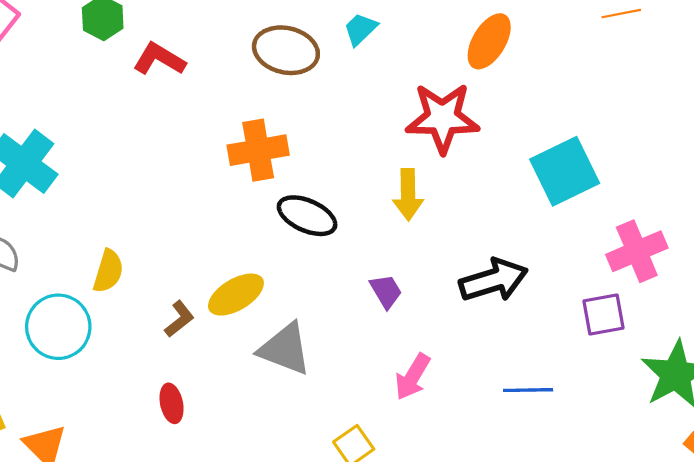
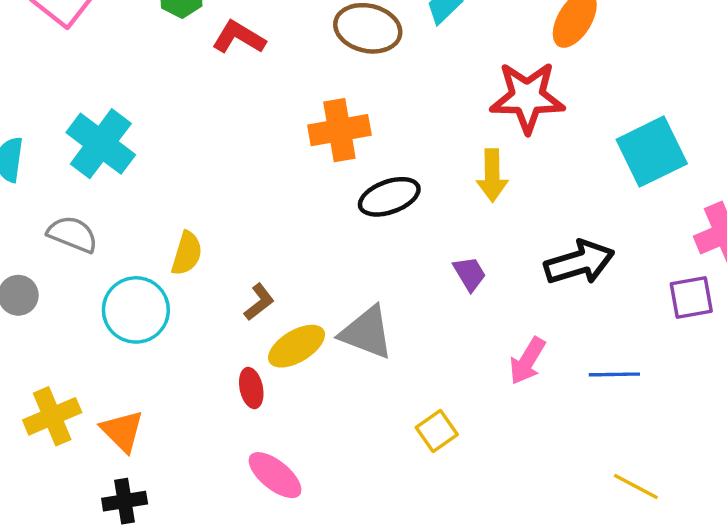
black ellipse: (307, 216) -> (389, 197), turned -44
yellow ellipse: (236, 295) -> (296, 346), moved
pink arrow: (413, 377) -> (527, 361), moved

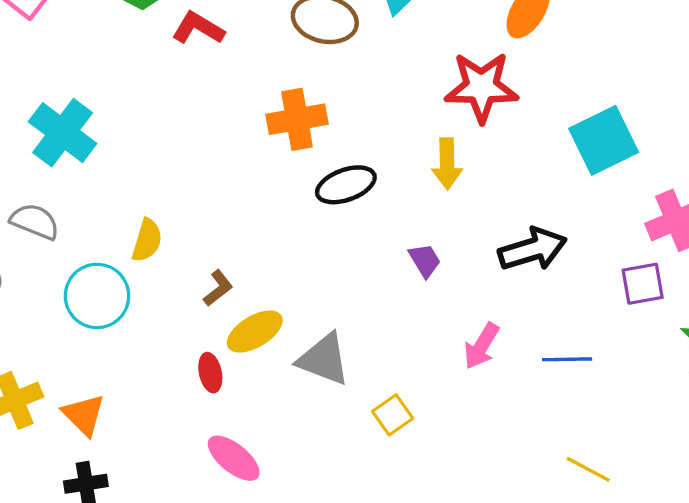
gray triangle: (367, 333) -> (324, 359), moved

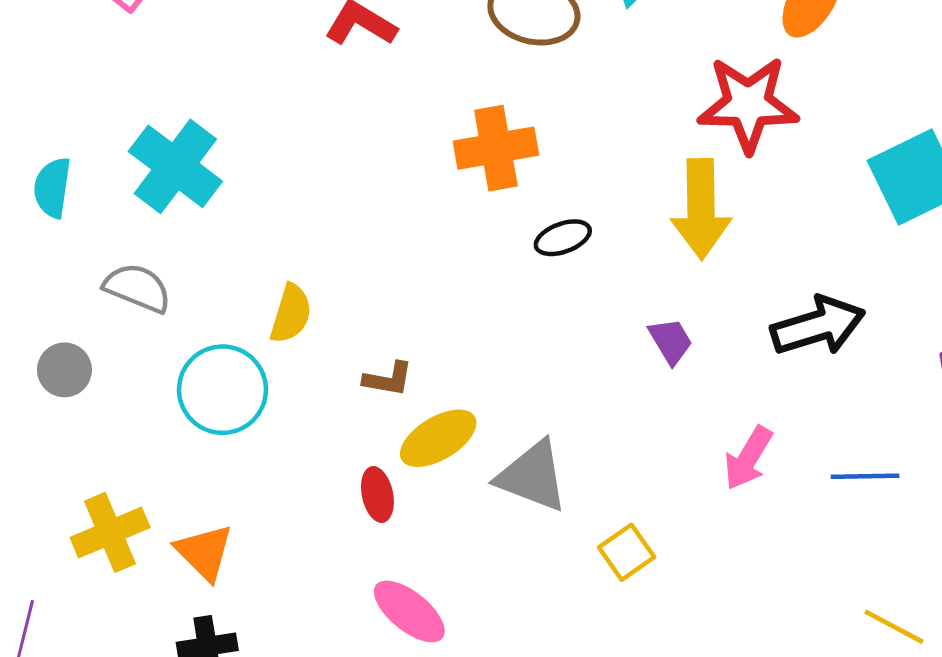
yellow arrow: (447, 164) -> (701, 209), size x1.4
black ellipse: (346, 185) -> (563, 238), size x0.7
brown L-shape: (218, 288) -> (388, 379), turned 48

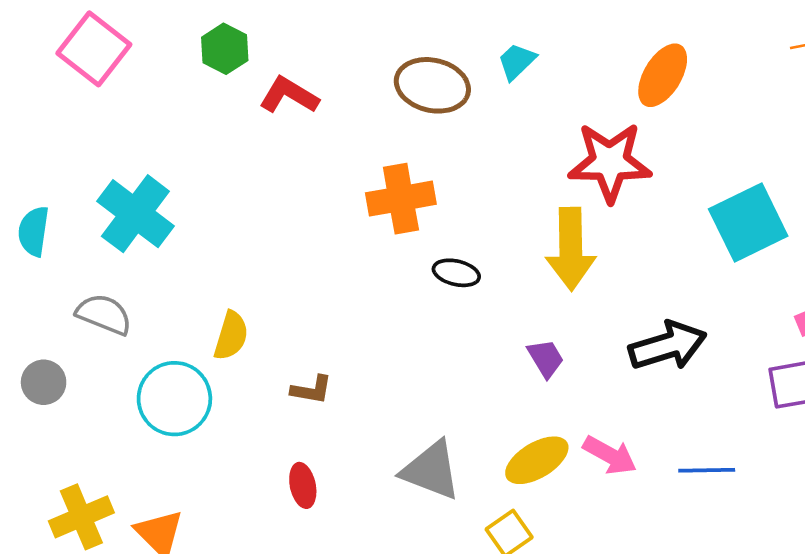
black ellipse: (563, 238) -> (456, 273), turned 33
yellow ellipse: (438, 438) -> (537, 460), moved
pink arrow: (748, 458) -> (610, 455), turned -92

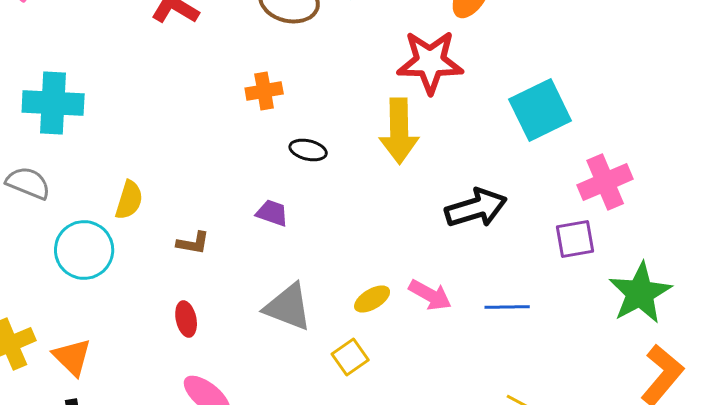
orange cross: (401, 199) -> (264, 91), size x0.7
cyan cross: (135, 214) -> (53, 103), turned -34
purple trapezoid: (546, 358) -> (272, 213), moved, turned -40
yellow ellipse: (537, 460) -> (372, 299), size x0.7

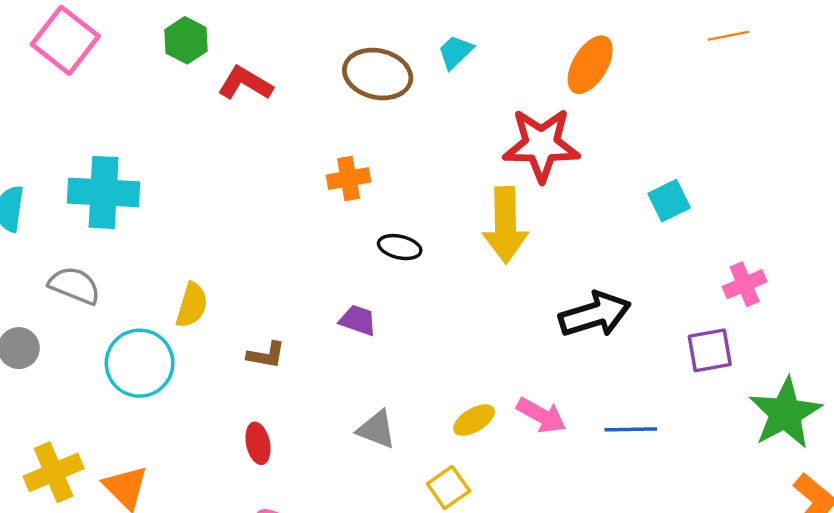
cyan square: (540, 110) -> (669, 201), size x0.6
pink cross: (605, 182) -> (745, 284), size x0.7
gray triangle: (288, 307) -> (376, 429), size x0.7

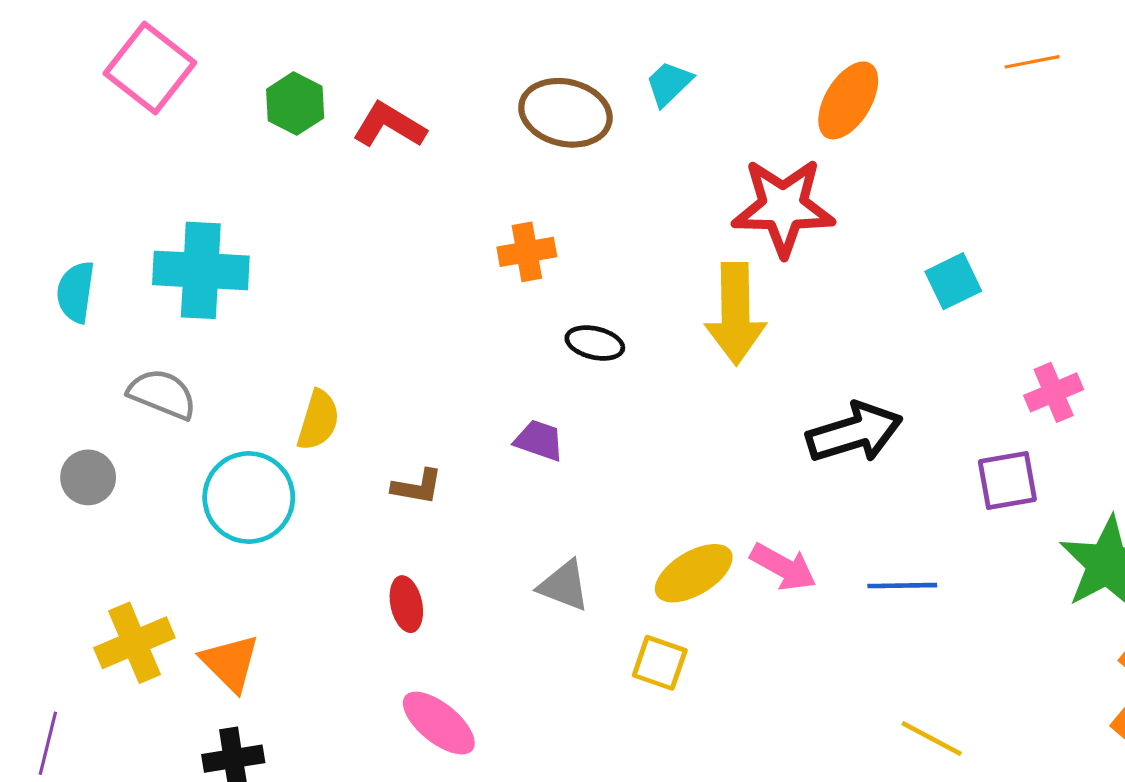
green hexagon: (186, 40) -> (295, 104), moved
yellow ellipse: (474, 420) -> (694, 573), size x1.4
yellow square: (448, 487) -> (660, 663), turned -36

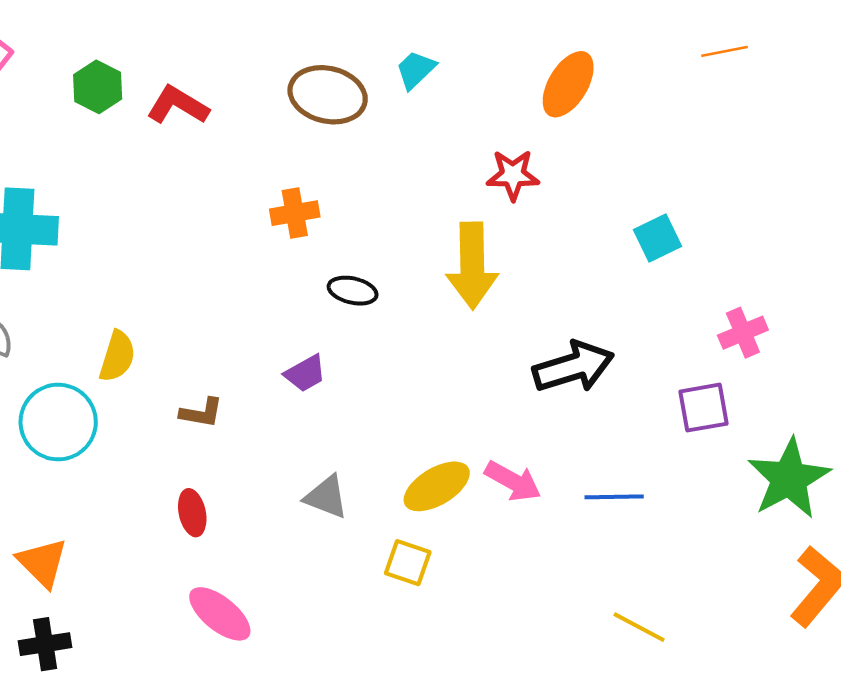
red star: (783, 207) -> (513, 175), size x0.6
purple trapezoid: (539, 440) -> (305, 373), turned 132

